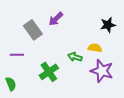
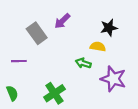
black star: (108, 25) -> (109, 28), moved
yellow semicircle: (95, 48) -> (98, 47), moved
green cross: (49, 72) -> (54, 93), moved

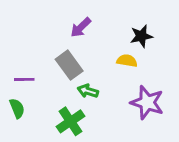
gray rectangle: (37, 33) -> (69, 65), moved
green arrow: (83, 63) -> (88, 91), moved
green semicircle: (12, 93) -> (17, 108), moved

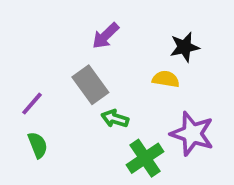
purple line: (24, 79) -> (32, 104), turned -48
green semicircle: (17, 108) -> (38, 145), moved
green cross: (71, 121) -> (145, 158), moved

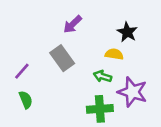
black star: (185, 47) -> (127, 32), turned -30
green arrow: (115, 119) -> (102, 76), moved
green cross: (145, 158) -> (100, 109), turned 30

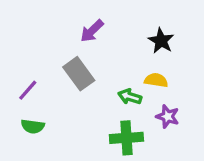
yellow semicircle: (114, 54) -> (156, 80), moved
purple star: (132, 92) -> (168, 116), size x0.6
green semicircle: (26, 100) -> (33, 126), turned 120

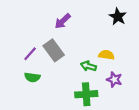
black star: (161, 41) -> (118, 17), moved
purple line: (28, 90) -> (30, 54), moved
green semicircle: (33, 126) -> (32, 77), moved

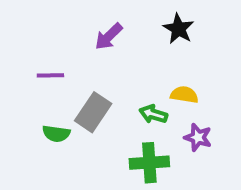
black star: (118, 17) -> (178, 29), moved
gray rectangle: (54, 50) -> (93, 112), moved, turned 70
purple line: (30, 54) -> (50, 75), moved, turned 48

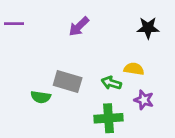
black star: (178, 29) -> (148, 28), moved, turned -30
purple line: (50, 75) -> (14, 24), moved
gray rectangle: (93, 112) -> (68, 82), turned 72

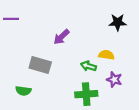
purple arrow: (79, 26) -> (62, 37), moved
gray rectangle: (68, 82) -> (40, 65), moved
green semicircle: (41, 97) -> (23, 91), moved

